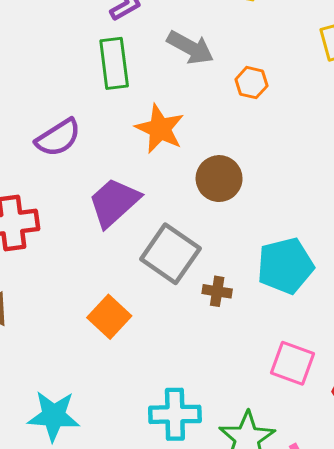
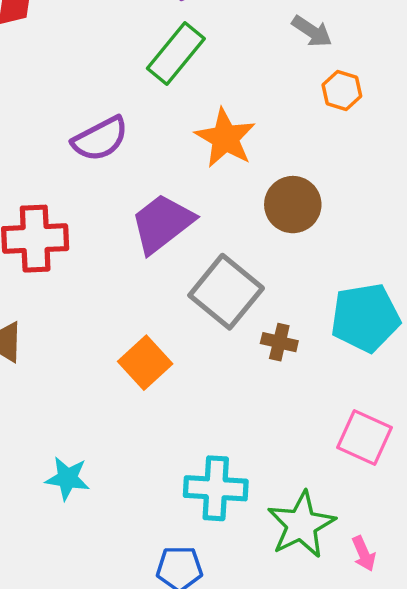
gray arrow: (190, 48) -> (312, 31), moved, size x0.7
green rectangle: (114, 63) -> (176, 54), turned 42
cyan star: (54, 416) -> (67, 478), size x0.7

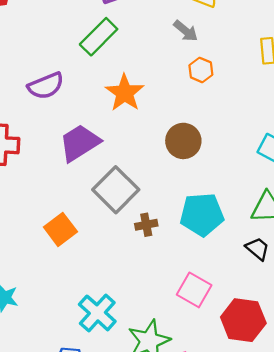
brown circle: (293, 205) -> (183, 141), moved
brown cross: (279, 342) -> (146, 225), turned -30
cyan cross: (216, 488) -> (97, 313), turned 33

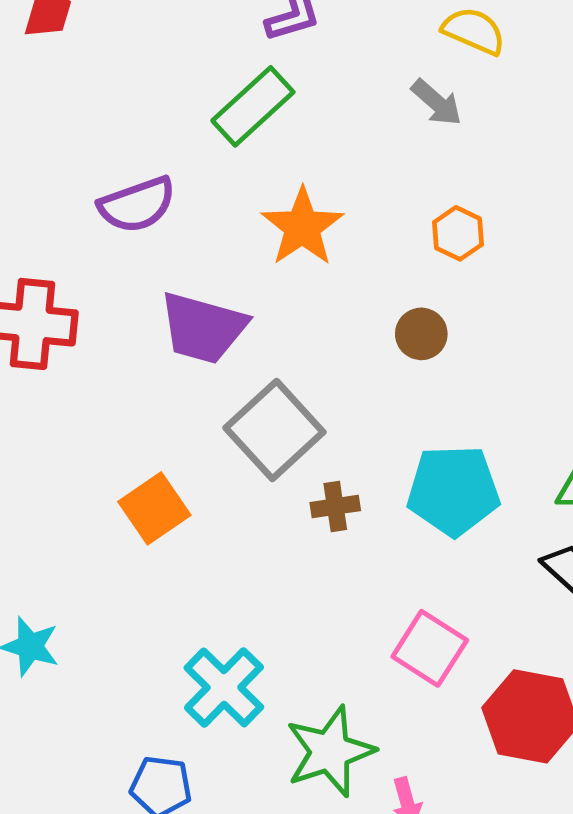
orange hexagon: (201, 70) -> (458, 233), moved
brown circle: (183, 141) -> (421, 334), size x0.7
purple trapezoid: (80, 143) -> (203, 328), turned -135

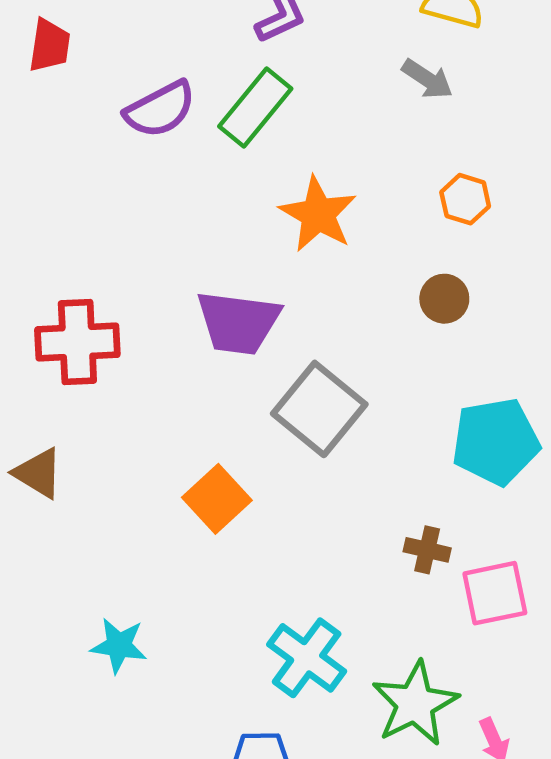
purple semicircle: (137, 205) -> (160, 109), moved
brown cross: (335, 507) -> (427, 550), moved, turned 30
pink square: (430, 648) -> (495, 593), turned -36

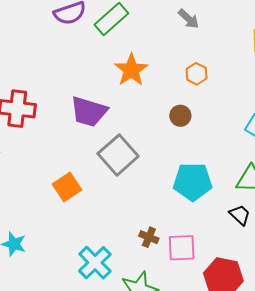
brown cross: (427, 550) -> (149, 237), moved

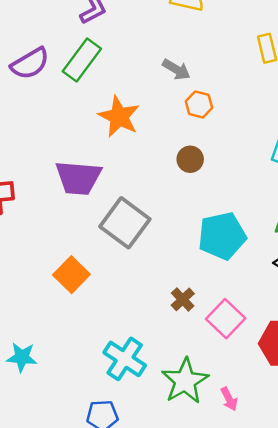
gray arrow: (188, 19) -> (176, 70), moved
brown cross: (149, 237) -> (183, 299), moved, turned 36
pink square: (182, 248) -> (226, 319), turned -32

